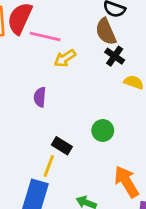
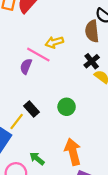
pink line: (45, 37) -> (38, 55), moved
black cross: (115, 56) -> (92, 61), moved

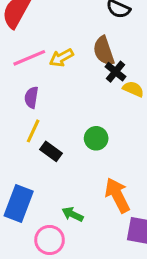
brown semicircle: (92, 31) -> (104, 51), moved
pink line: (38, 55) -> (29, 58), moved, turned -40
yellow line: (17, 121) -> (33, 131), moved

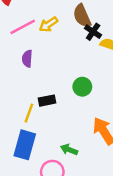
yellow line: (33, 131) -> (29, 113), moved
black rectangle: (51, 151) -> (47, 101), turned -42

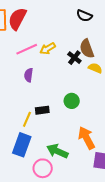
brown semicircle: (82, 16) -> (87, 49), moved
black cross: (93, 32) -> (74, 58), moved
green arrow: (69, 150) -> (57, 151), size x1.5

